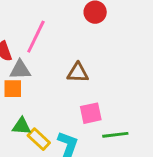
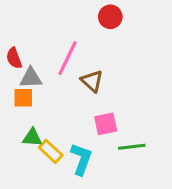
pink line: (36, 37) -> (68, 58), moved
brown triangle: (78, 73) -> (92, 81), turned 40

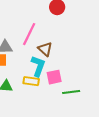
yellow rectangle: (51, 151) -> (31, 81), moved, turned -35
cyan L-shape: (81, 159) -> (38, 66), moved

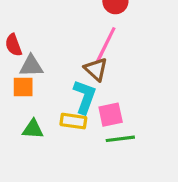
pink line: (29, 34) -> (106, 45), moved
green line: (71, 92) -> (120, 139), moved

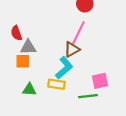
brown triangle: (96, 69) -> (72, 49), turned 49
cyan L-shape: (85, 97) -> (64, 68), turned 30
pink square: (111, 115) -> (100, 81), moved

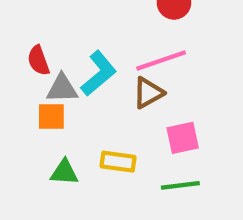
pink line: (78, 33) -> (161, 60), turned 45
cyan L-shape: (64, 68) -> (99, 73), moved
pink square: (100, 81) -> (183, 138), moved

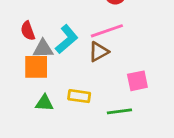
orange square: (51, 116) -> (36, 67), size x1.4
pink square: (183, 138) -> (137, 81), moved

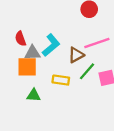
pink line: (107, 31) -> (97, 43), moved
yellow rectangle: (79, 96) -> (61, 80), moved
green line: (119, 111) -> (87, 71), moved, turned -42

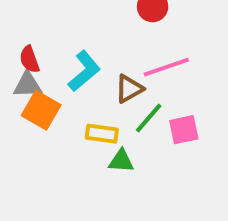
gray triangle: (33, 53) -> (27, 85), moved
orange square: (27, 67) -> (41, 110), turned 30
green triangle: (34, 95) -> (121, 161), moved

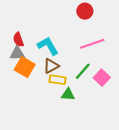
cyan L-shape: (84, 71) -> (48, 46), turned -80
brown triangle: (129, 89) -> (51, 66), moved
pink square: (184, 130) -> (102, 78), turned -35

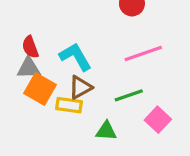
green line: (83, 71) -> (129, 95), turned 30
pink square: (102, 78) -> (158, 120), moved
yellow rectangle: (57, 80) -> (69, 105), moved

